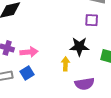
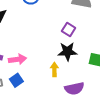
purple square: (92, 20) -> (69, 29), moved, turned 32

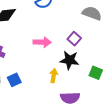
pink arrow: (17, 59) -> (42, 42), moved

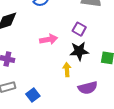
blue square: (14, 80) -> (33, 95), moved

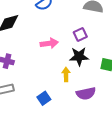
purple square: (79, 29) -> (80, 34), turned 32
blue square: (33, 95) -> (44, 98), moved

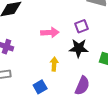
yellow arrow: (66, 74) -> (54, 64), moved
purple semicircle: (86, 93) -> (82, 86), turned -60

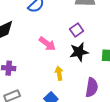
pink arrow: (50, 33) -> (47, 44), turned 54

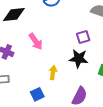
pink arrow: (47, 44) -> (36, 41), moved

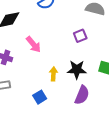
black star: (79, 59) -> (77, 70), moved

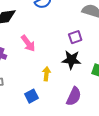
black star: (77, 70) -> (71, 60), moved

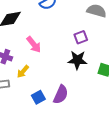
yellow arrow: (46, 74) -> (23, 71), moved, turned -144
purple semicircle: (74, 96) -> (61, 95), moved

